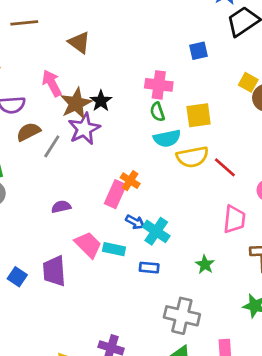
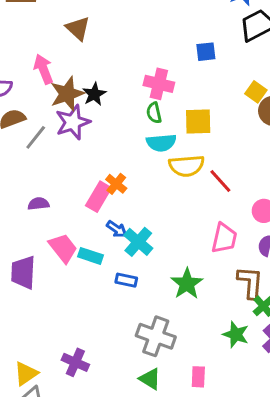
green star: (205, 265) -> (187, 284), size x1.5

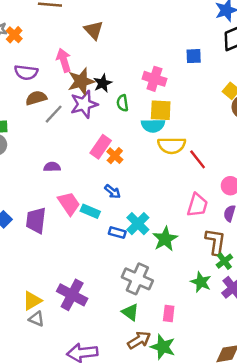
green semicircle: (154, 113) -> (122, 103), moved
yellow square: (198, 122) -> (161, 110), moved
pink rectangle: (99, 197) -> (101, 147), moved
cyan cross: (138, 242) -> (138, 224), moved
purple cross: (75, 362) -> (72, 295), size x1.4

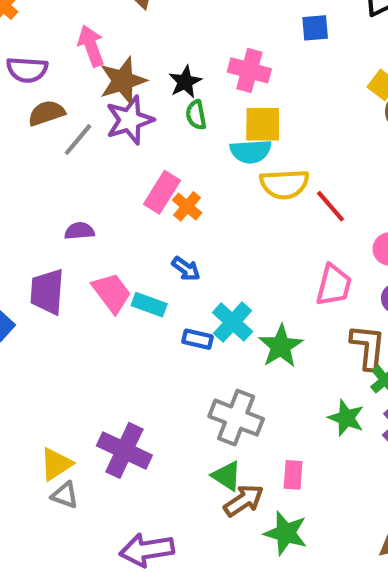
black star: (103, 83) -> (185, 82), moved
purple trapezoid: (36, 220) -> (47, 292), moved
brown arrow: (139, 340) -> (244, 501), moved

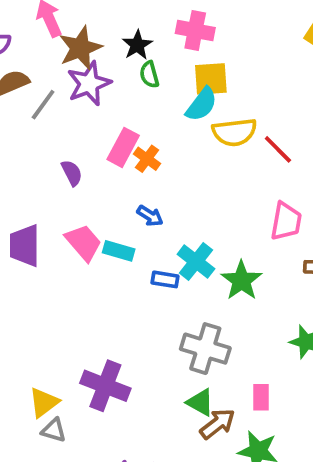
cyan semicircle: (251, 151) -> (202, 104), turned -45
purple semicircle: (79, 231) -> (72, 173), moved, turned 72

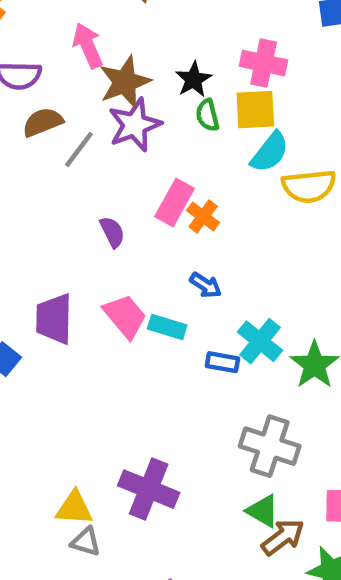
yellow square: (211, 79) -> (255, 110), moved
yellow triangle: (44, 402) -> (74, 508), turned 40

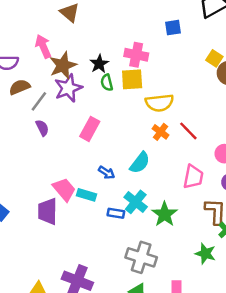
cyan semicircle: (270, 152) -> (140, 163), moved
yellow semicircle: (309, 186) -> (159, 103), moved
orange cross: (203, 217) -> (161, 132), moved
purple semicircle: (112, 232) -> (42, 128), moved
purple trapezoid: (54, 319) -> (48, 211), moved

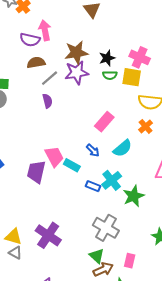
pink arrow: (43, 46) -> (45, 30), moved
green semicircle: (107, 83) -> (110, 75), turned -88
pink rectangle: (90, 129) -> (104, 122), moved

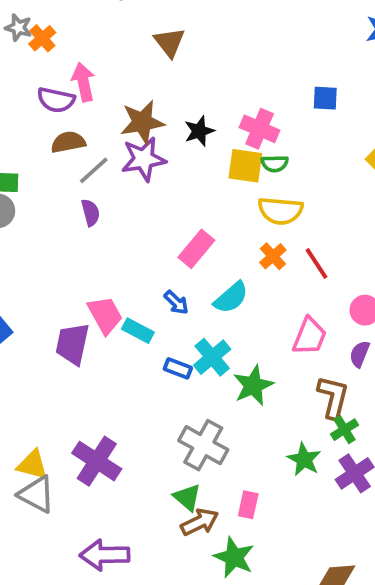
green semicircle: (110, 75) -> (275, 164), moved
gray triangle: (15, 253) -> (37, 494), size x1.5

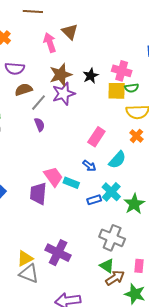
pink arrow: (83, 82) -> (50, 43), moved
blue rectangle: (178, 368) -> (94, 200), turned -32
yellow triangle: (32, 465) -> (25, 259), turned -36

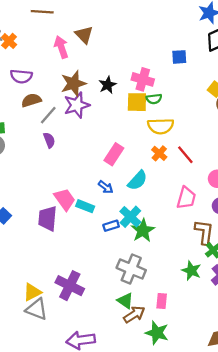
green star: (134, 204) -> (143, 230), moved

